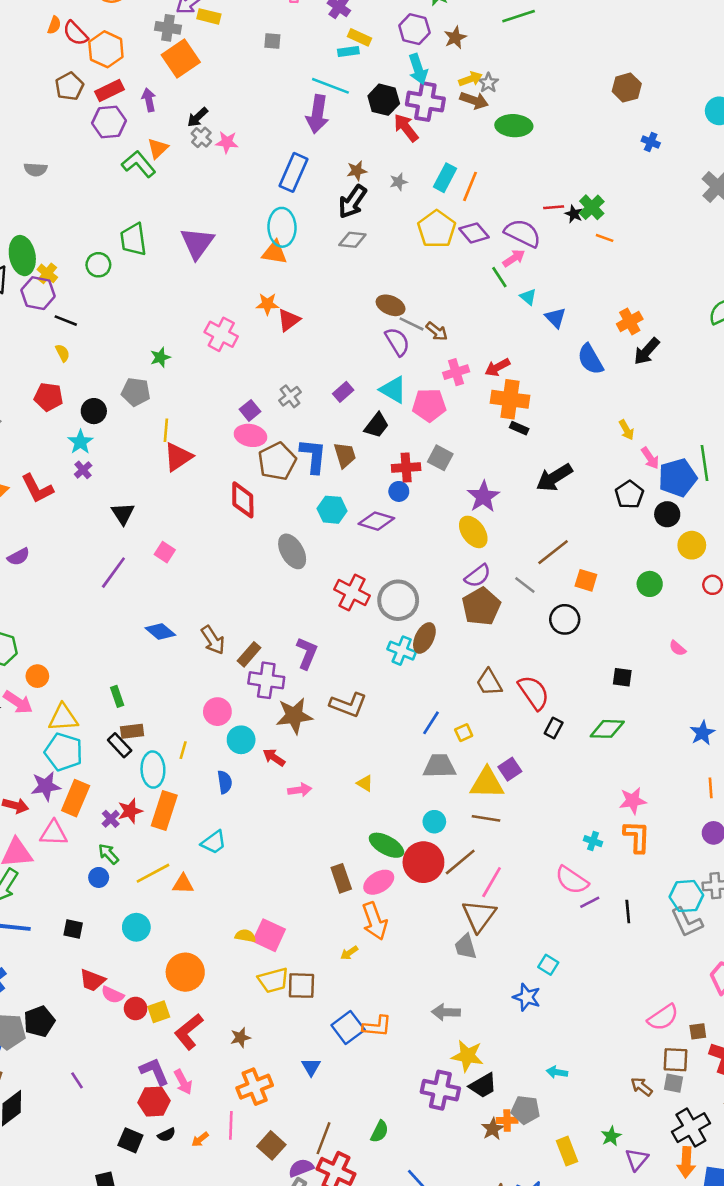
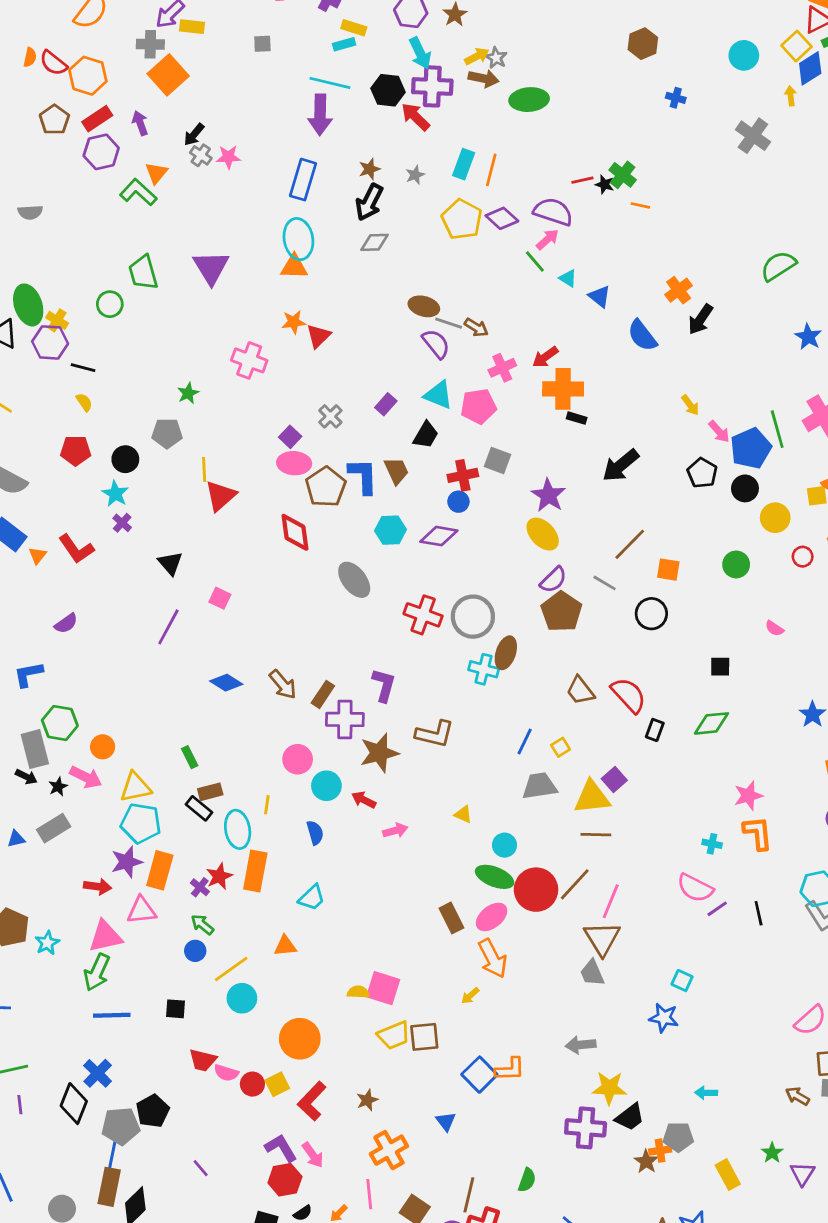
cyan circle: (434, 822) -> (504, 845), moved
yellow line: (153, 873) -> (231, 969), moved

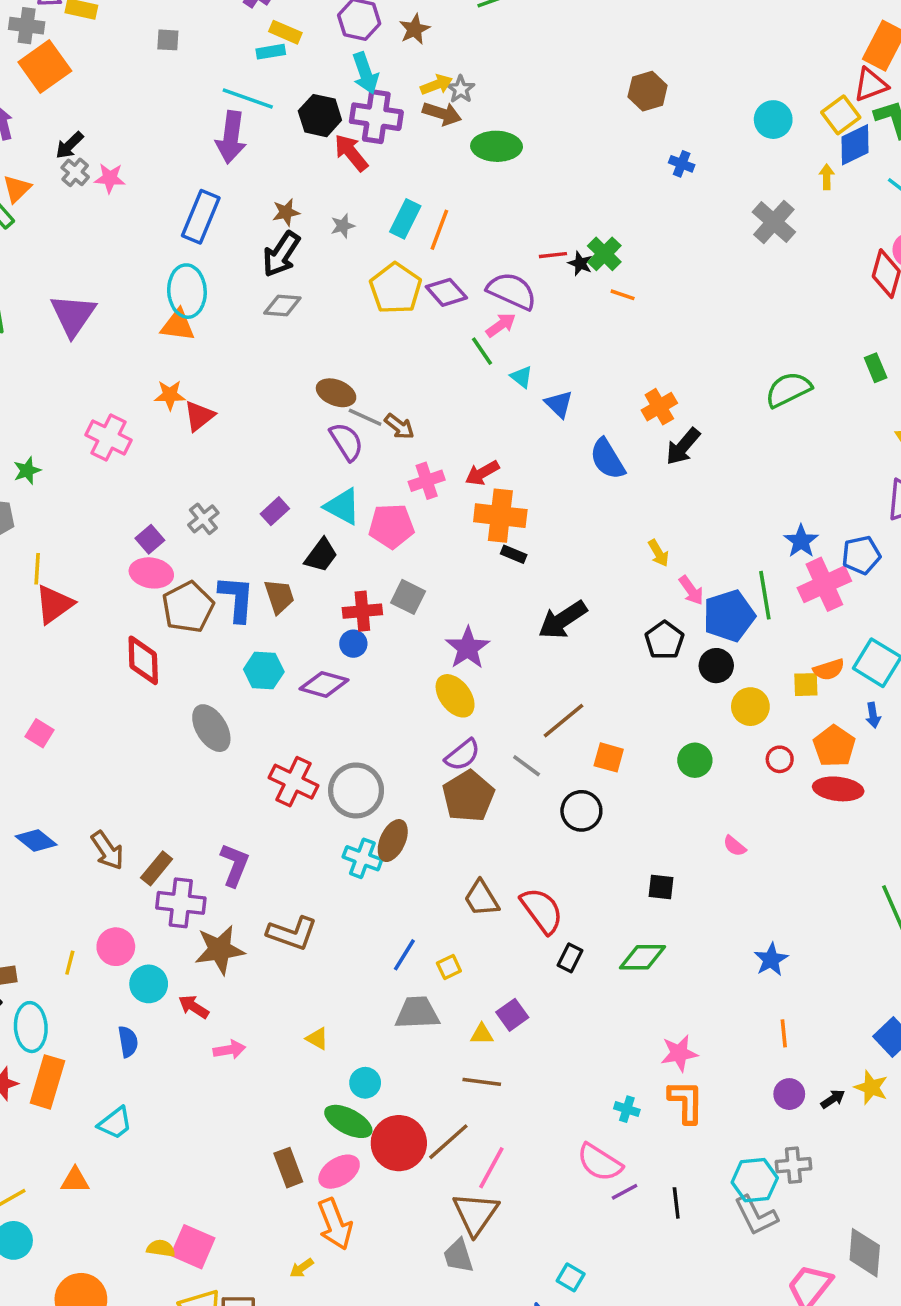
blue star: (808, 337) -> (801, 541), moved
yellow triangle: (592, 797) -> (482, 1034), size x0.5
yellow line: (267, 805) -> (70, 963), moved

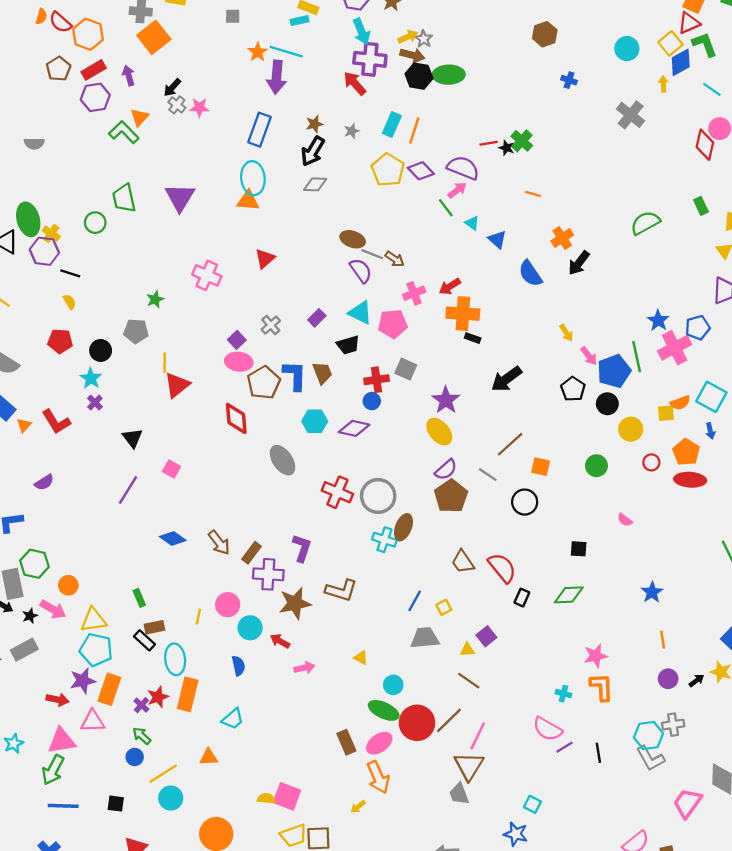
black hexagon: (320, 116) -> (419, 76), moved
orange line: (623, 295) -> (533, 194), moved
orange star: (170, 395) -> (258, 52), moved, turned -30
black trapezoid: (321, 555) -> (348, 345), turned 40
brown line: (482, 1082) -> (469, 681), turned 30

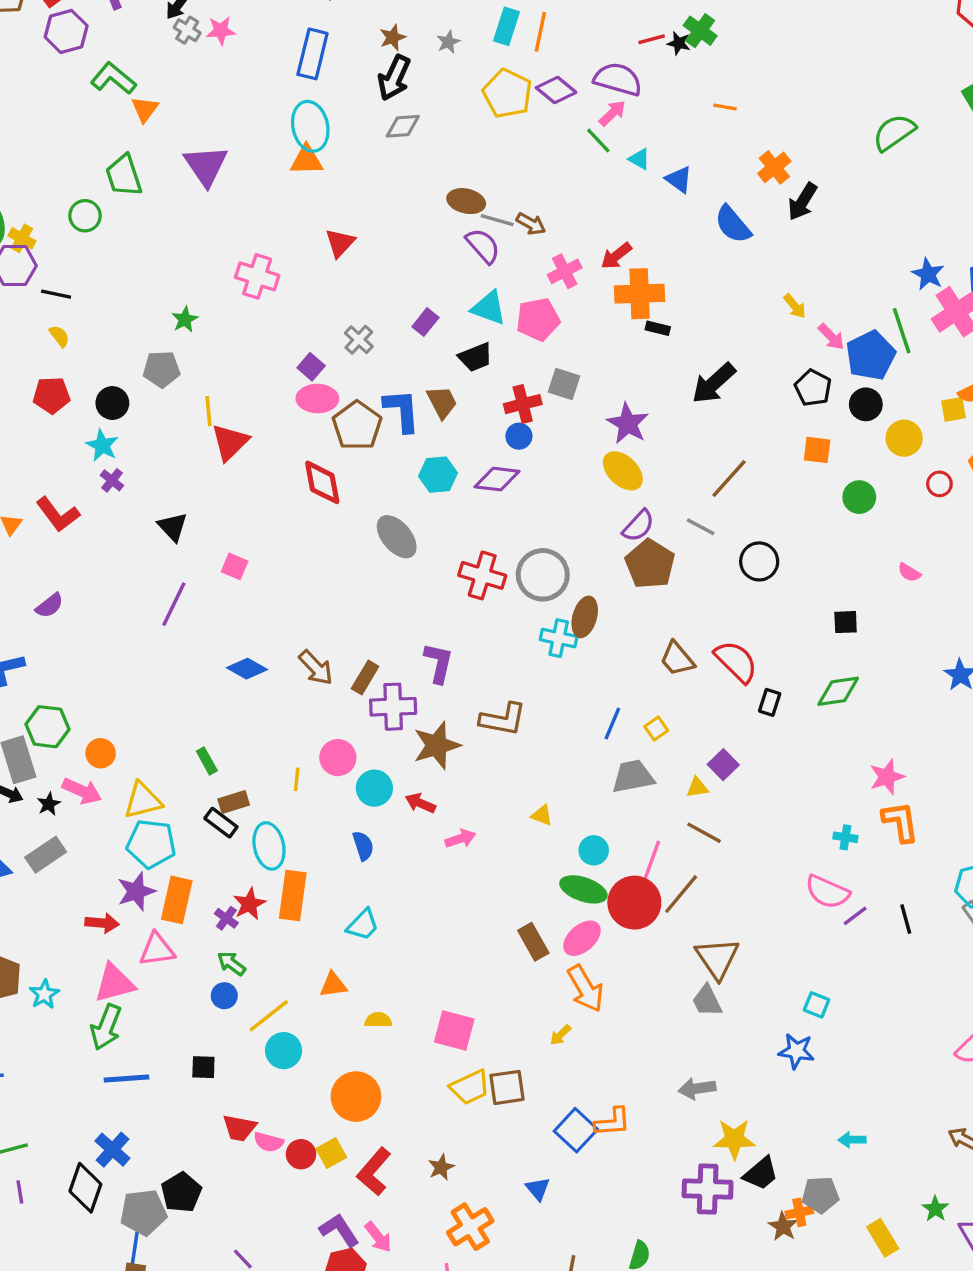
orange triangle: (140, 117) -> (145, 109), moved
orange square: (541, 467) -> (817, 450), moved
pink line: (478, 736) -> (651, 862), moved
yellow semicircle: (266, 798) -> (378, 1020), moved

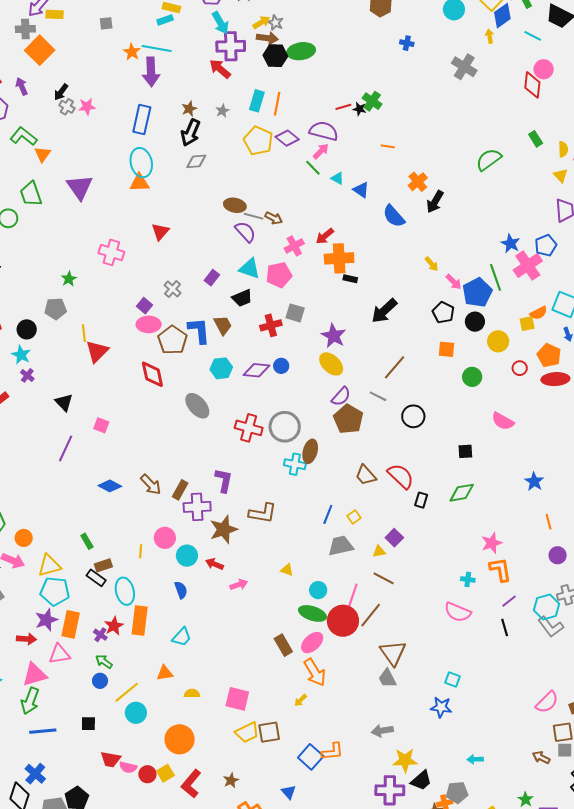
blue circle: (519, 436) -> (281, 366), moved
pink semicircle: (909, 573) -> (503, 421), size x1.6
purple line: (855, 916) -> (509, 601), moved

